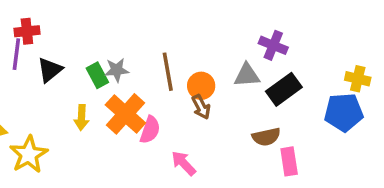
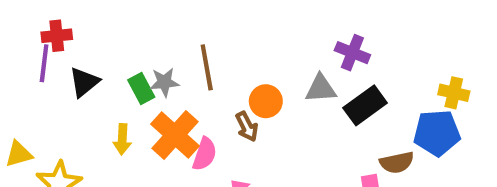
brown line: (168, 72) -> (207, 67), moved
brown arrow: (201, 107) -> (247, 127), moved
brown semicircle: (266, 137) -> (397, 162), moved

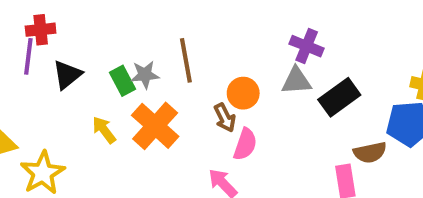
purple cross: (352, 53) -> (307, 46), moved
yellow arrow: (122, 139) -> (104, 130), turned 140
pink semicircle: (205, 154) -> (245, 144), moved

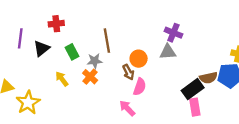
red cross: (41, 30) -> (56, 24), moved
gray star: (145, 75) -> (95, 61), moved
black rectangle: (339, 97) -> (193, 89), moved
orange cross: (155, 126) -> (90, 77), size x0.6
brown semicircle: (370, 152) -> (208, 78), moved

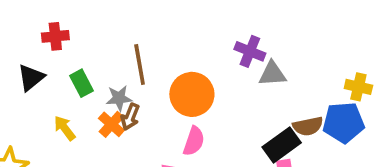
gray triangle: (168, 52) -> (272, 74), moved
orange circle: (139, 59) -> (192, 94), size x1.5
brown arrow: (128, 72) -> (130, 117), moved, turned 49

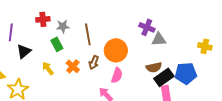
black triangle: (31, 78) -> (24, 51), moved
gray star: (119, 98) -> (63, 26), moved
brown arrow: (130, 117) -> (94, 62), moved
blue pentagon: (343, 122) -> (186, 73), moved
brown semicircle: (308, 126) -> (154, 67), moved

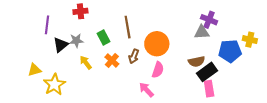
gray star: (63, 26) -> (76, 41), moved
purple cross: (147, 27) -> (209, 20), moved
green rectangle: (57, 44) -> (103, 37), moved
blue pentagon: (186, 73) -> (230, 51), moved

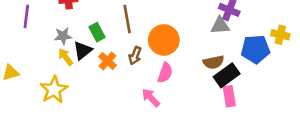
black triangle: (61, 45) -> (83, 50), moved
yellow arrow: (86, 63) -> (66, 57), moved
yellow star: (54, 85) -> (54, 90), moved

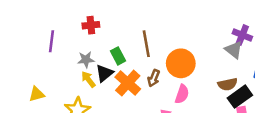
gray triangle: (220, 26) -> (234, 50), turned 42
orange cross: (108, 61) -> (128, 83), size x1.5

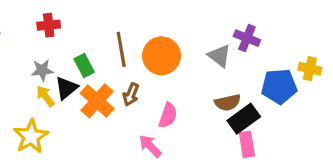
gray triangle: (234, 50) -> (220, 56), moved
orange circle: (181, 63) -> (162, 56), moved

